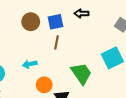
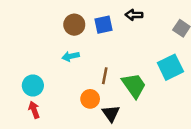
brown line: (57, 42) -> (105, 76), moved
cyan arrow: (30, 64) -> (71, 56), moved

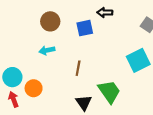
blue square: (104, 25) -> (85, 28), moved
green trapezoid: (134, 85) -> (109, 92), moved
orange circle: (90, 99) -> (34, 88), moved

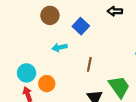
brown circle: (50, 21) -> (50, 15), moved
blue square: (85, 28) -> (81, 26), moved, turned -35

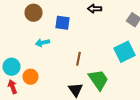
blue square: (81, 26) -> (62, 23), turned -35
brown line: (89, 64) -> (78, 59), moved

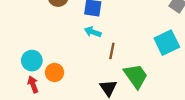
cyan arrow: (42, 43) -> (93, 32), moved, turned 32

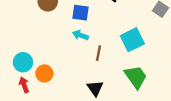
cyan square: (167, 43) -> (132, 40), moved
green trapezoid: (136, 76) -> (136, 77), moved

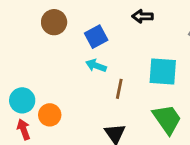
blue square: (80, 13) -> (96, 37), turned -36
cyan square: (132, 40) -> (163, 71), turned 30

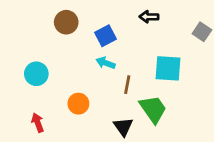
cyan circle: (22, 100) -> (36, 74), moved
orange circle: (50, 115) -> (78, 104), moved
green trapezoid: (167, 119) -> (153, 109), moved

